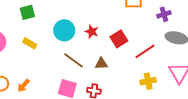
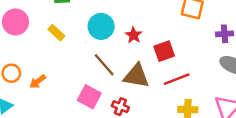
red line: (145, 51) -> (177, 79), moved
brown triangle: (101, 64) -> (136, 76), size x1.6

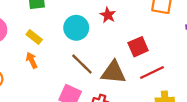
red star: (134, 35) -> (108, 15), moved
orange arrow: (38, 81) -> (32, 60), moved, turned 105

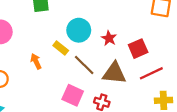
red star: (108, 15) -> (109, 38), moved
yellow rectangle: (34, 37) -> (61, 48), moved

